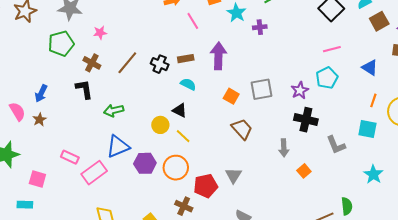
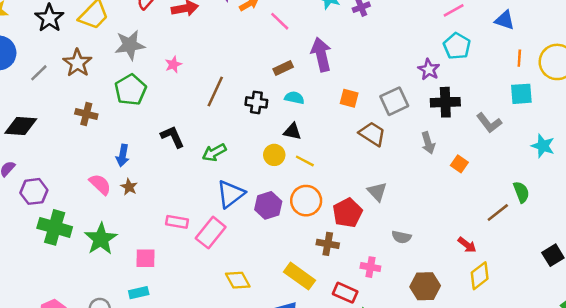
brown cross: (92, 63) -> (86, 114), moved
black cross: (160, 64) -> (256, 102), moved
gray square: (261, 89) -> (394, 101), moved

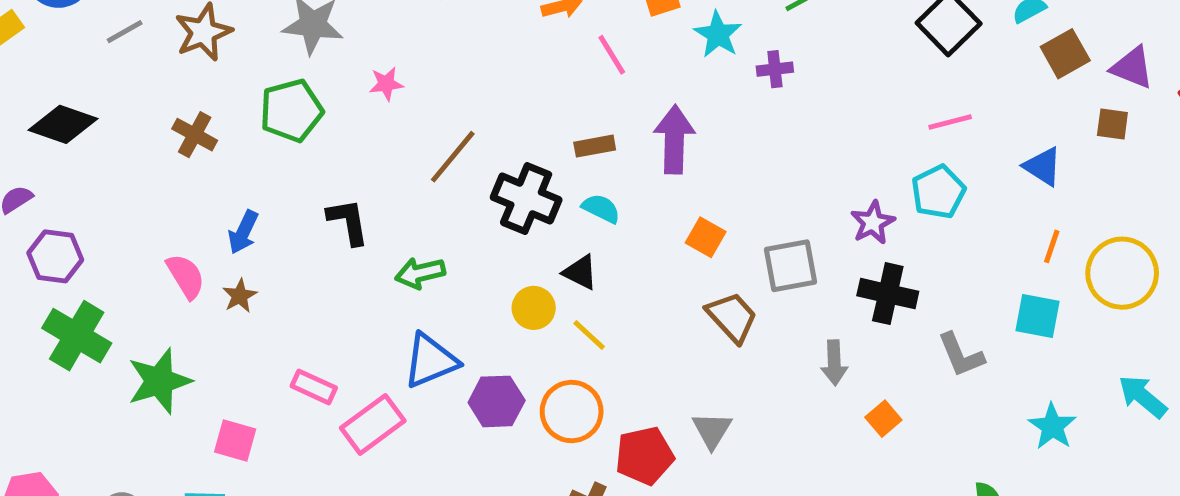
black cross: (256, 102) -> (526, 199), size x1.5

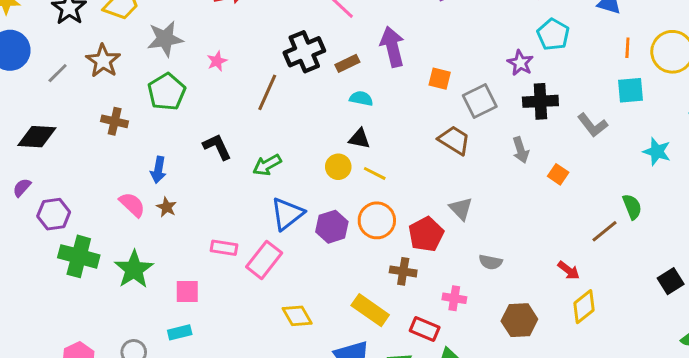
black cross: (526, 199) -> (304, 52), moved, turned -30
orange square: (706, 237) -> (440, 79), moved

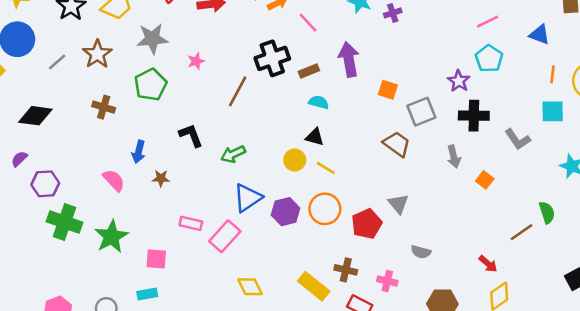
brown star: (167, 207) -> (161, 178), moved, turned -30
brown cross: (403, 271) -> (346, 270), moved

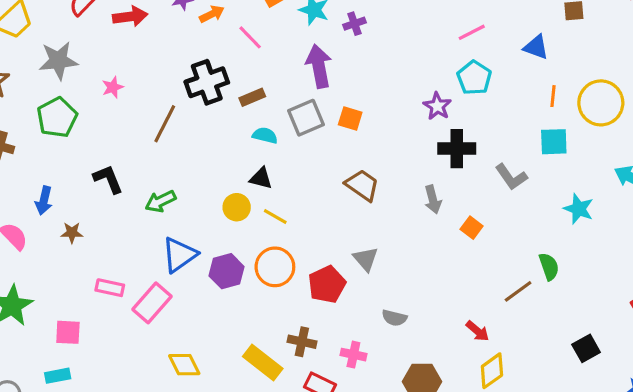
purple arrow: (349, 59) -> (319, 66), moved
gray square: (421, 112) -> (306, 118), moved

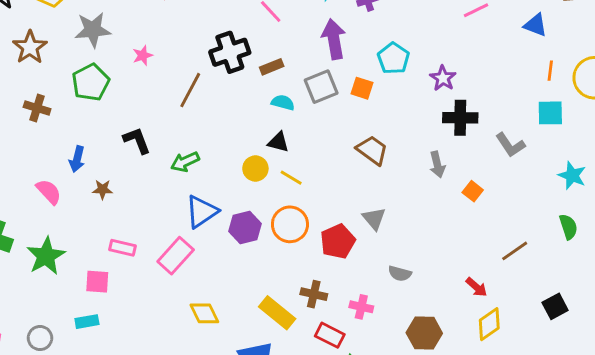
cyan pentagon: (474, 78) -> (393, 58), moved
green semicircle: (549, 267) -> (568, 227), moved
pink rectangle: (110, 288) -> (123, 248), moved
black square: (586, 348) -> (555, 306), moved

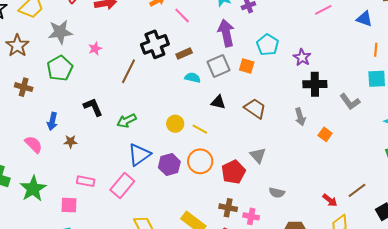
black triangle: (278, 142) -> (218, 102), moved
brown line: (515, 251) -> (357, 190), moved
brown cross: (314, 294) -> (228, 208), moved

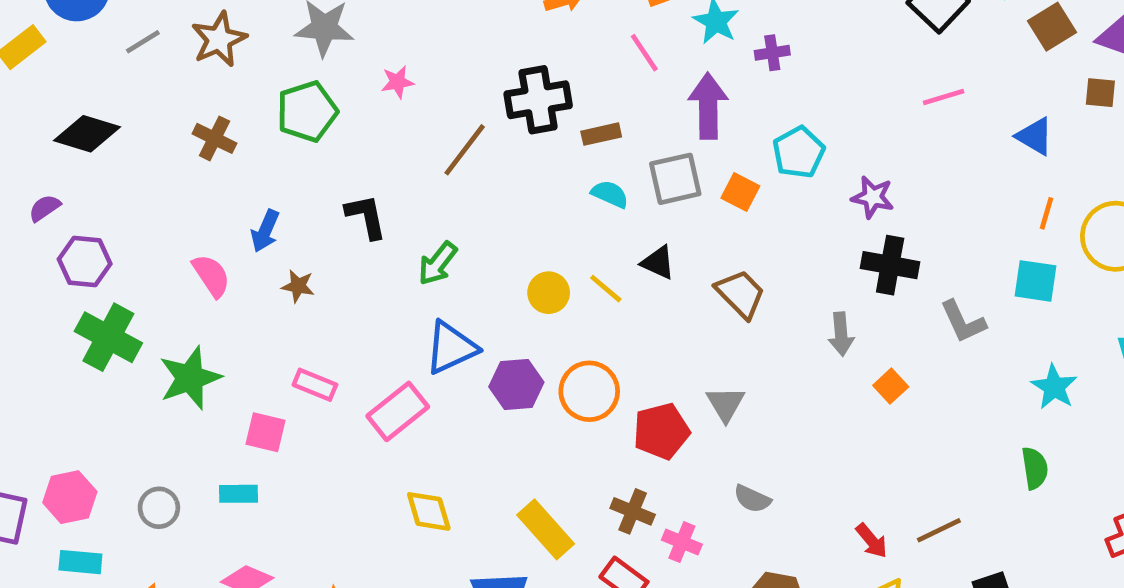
pink line: (182, 15) -> (644, 53), moved
purple star: (302, 57) -> (873, 197), turned -30
green arrow: (127, 121) -> (438, 263), turned -36
yellow line: (200, 129) -> (606, 289), moved

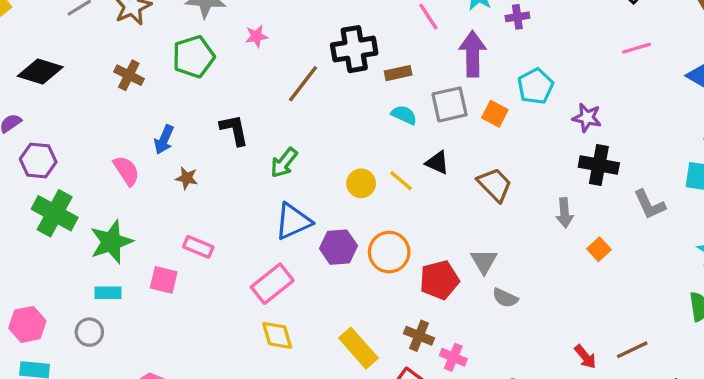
pink rectangle: (398, 411) -> (272, 284), moved
cyan rectangle: (238, 494) -> (108, 293), moved
gray semicircle: (752, 499) -> (505, 298), moved

